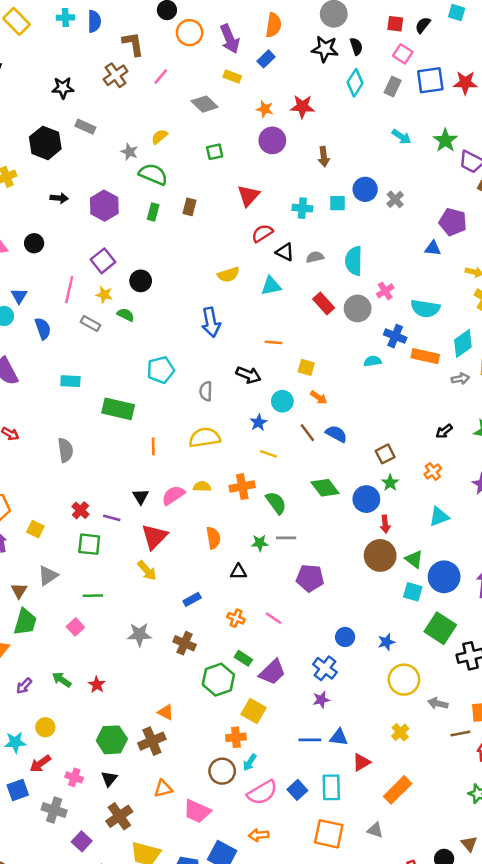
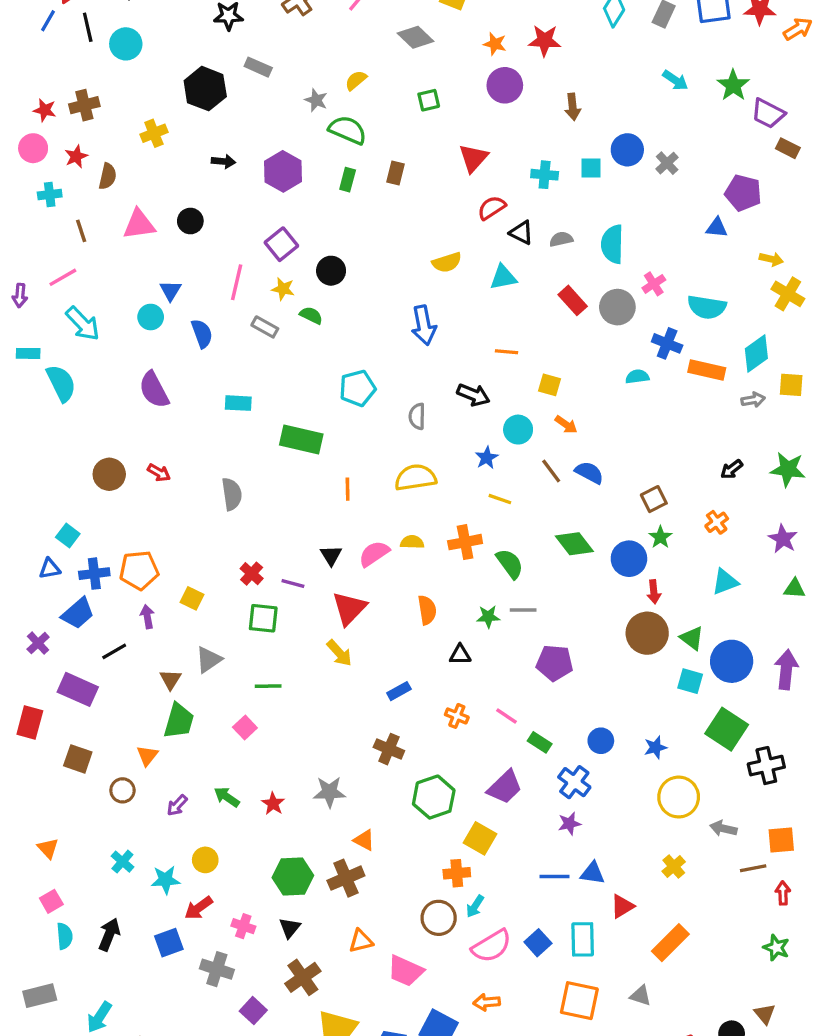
gray star: (139, 634) -> (329, 792), moved
green rectangle: (243, 658) -> (540, 742), moved

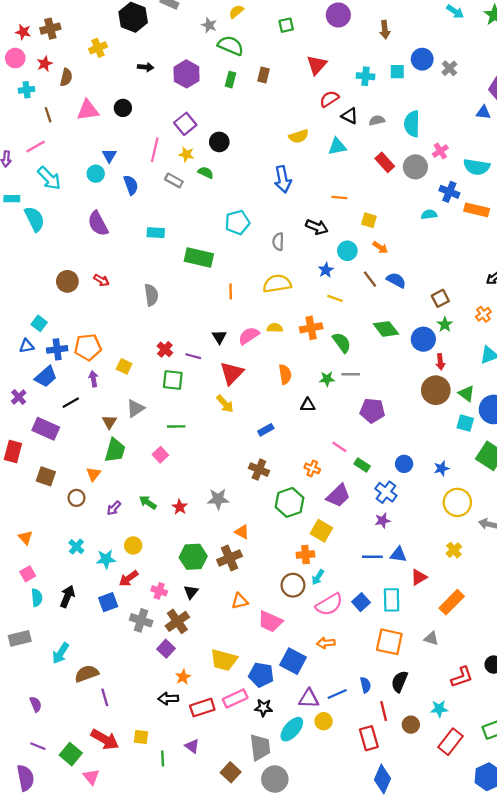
orange cross: (457, 716) -> (312, 468), moved
brown cross: (303, 977) -> (177, 621), moved

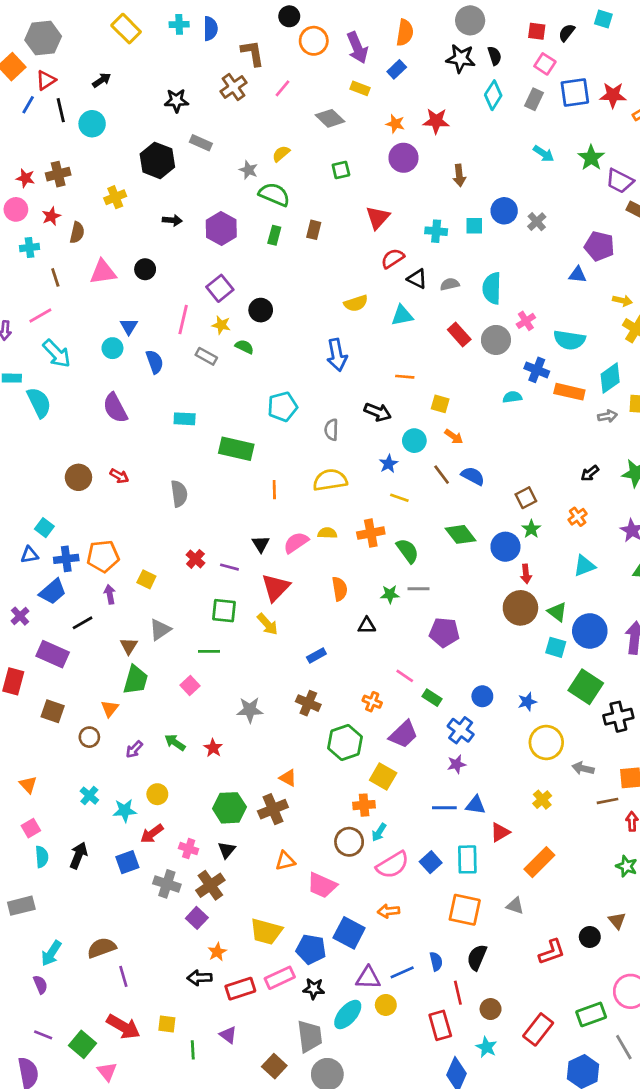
green square: (173, 380) -> (224, 611), moved
gray star: (218, 499) -> (250, 710), moved
cyan arrow: (61, 653) -> (51, 953), moved
cyan star: (439, 709) -> (486, 1047), moved, turned 30

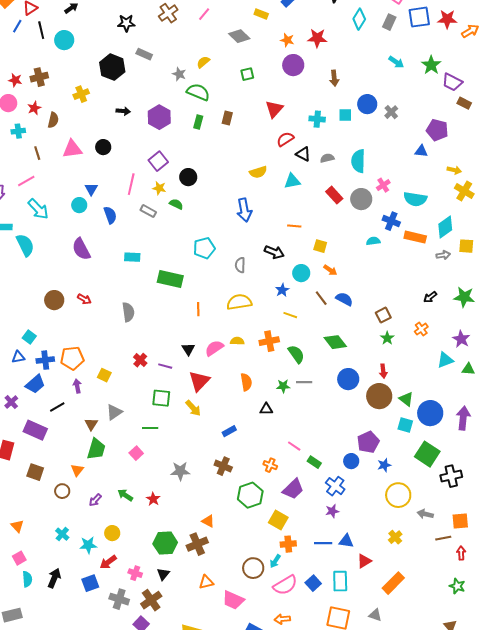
blue circle: (505, 547) -> (348, 379), moved
cyan triangle: (584, 566) -> (445, 360), moved
purple pentagon: (444, 632) -> (368, 442), moved, turned -30
orange cross: (364, 805) -> (288, 544), moved

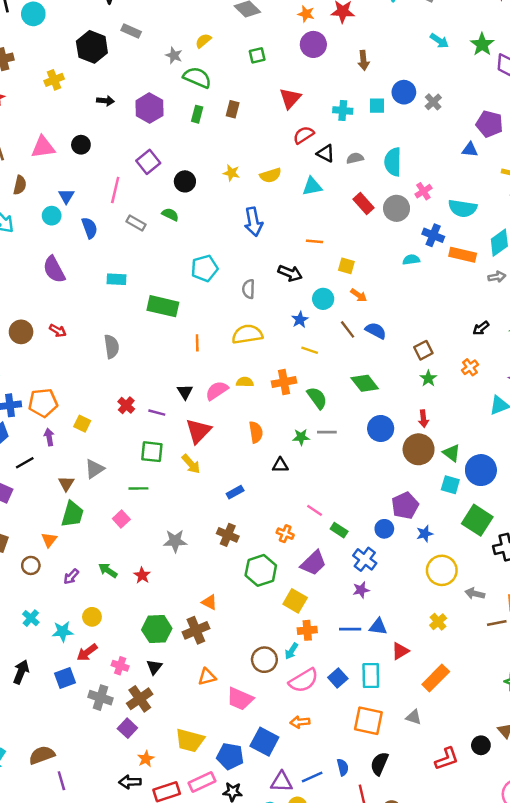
brown semicircle: (53, 120) -> (20, 185), moved
yellow star: (159, 188) -> (231, 173), moved

